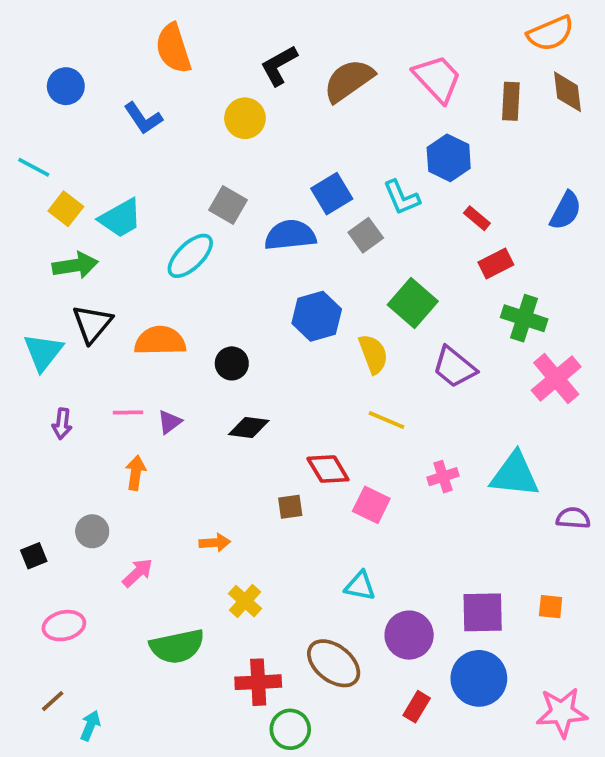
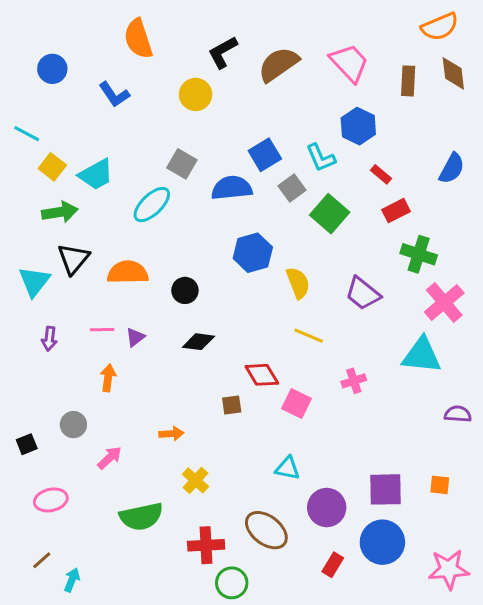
green square: (413, 303) -> (330, 214), moved
cyan triangle: (515, 475) -> (422, 355), moved

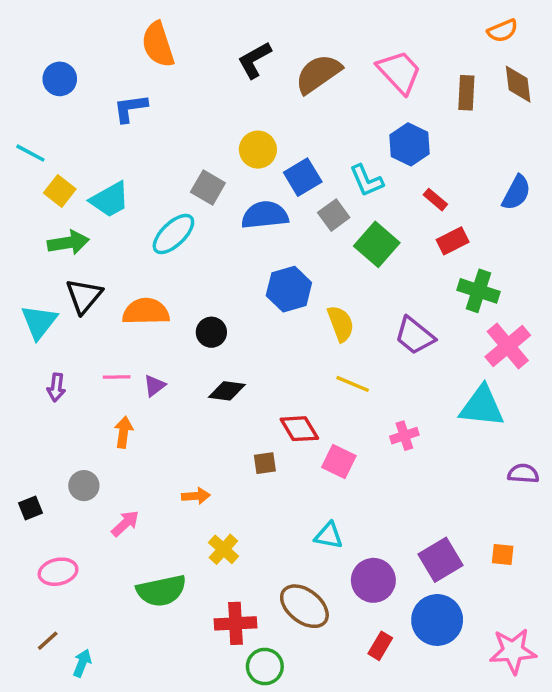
orange semicircle: (440, 27) -> (503, 31), size x0.7
blue L-shape: (114, 94) -> (130, 108), turned 116
yellow circle: (196, 94) -> (258, 150), moved
purple square: (385, 489) -> (441, 560), turned -30

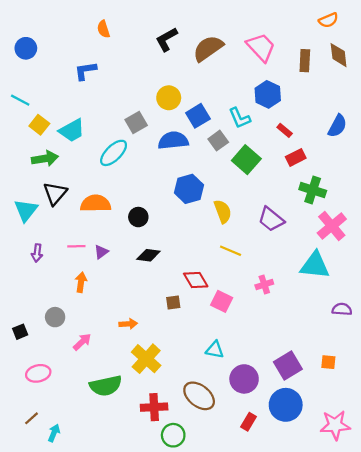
orange semicircle: (158, 44) -> (103, 29), size x0.6
blue circle: (60, 79) -> (26, 48), moved
gray square: (208, 187) -> (136, 123), turned 30
yellow cross: (223, 549) -> (146, 359), size x1.5

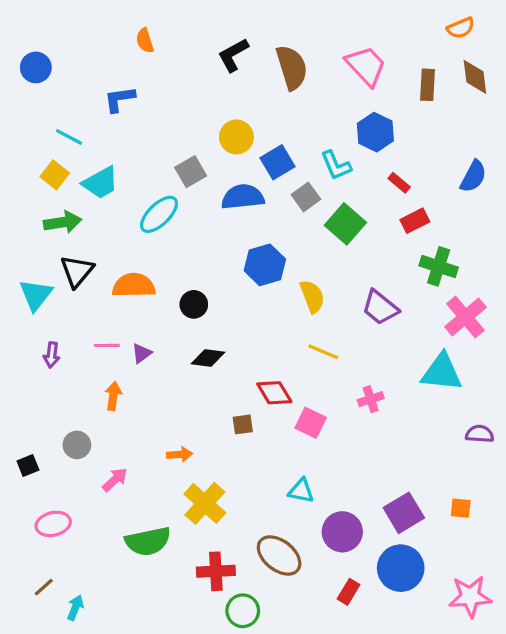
brown semicircle: (208, 48) -> (292, 67), turned 108
cyan line: (20, 100) -> (69, 137), moved

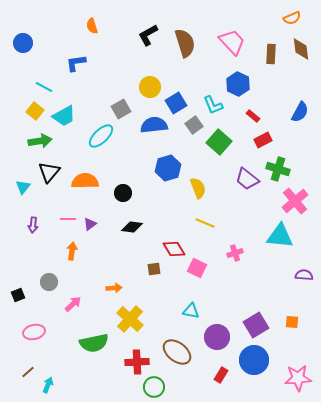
cyan triangle: (36, 295) -> (23, 187), size x0.7
purple trapezoid: (380, 308) -> (247, 179), moved

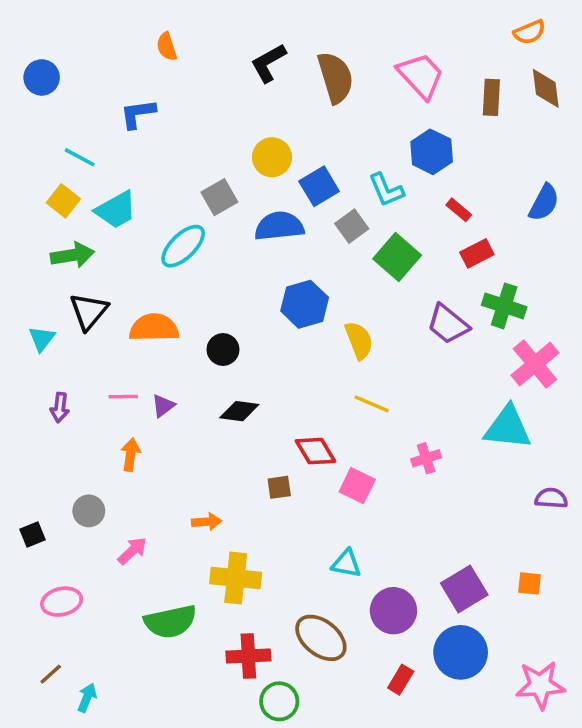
yellow cross: (130, 319) -> (236, 578), turned -36

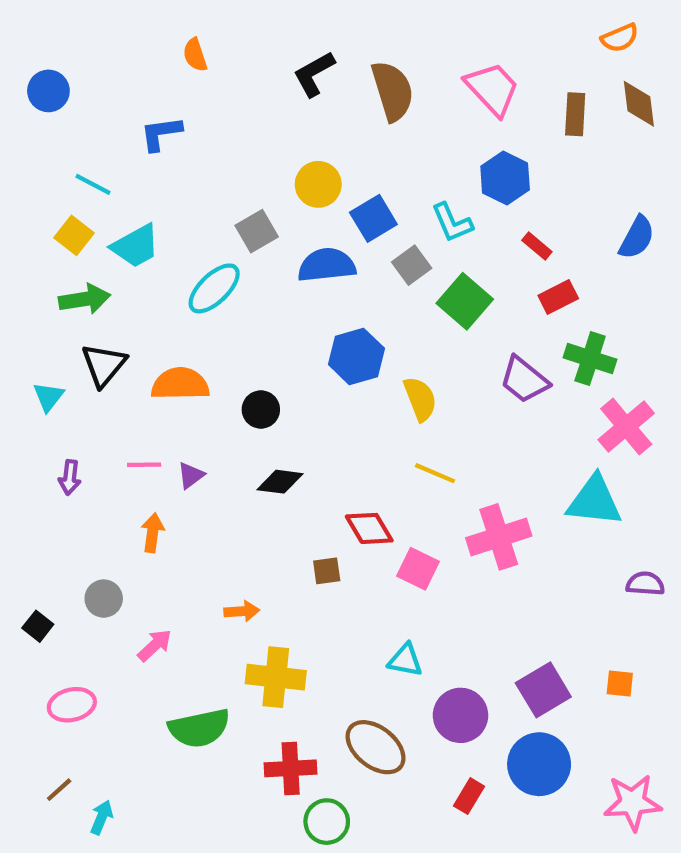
pink cross: (426, 458) -> (499, 537), size x1.8
black square: (33, 534) -> (38, 626), turned -30

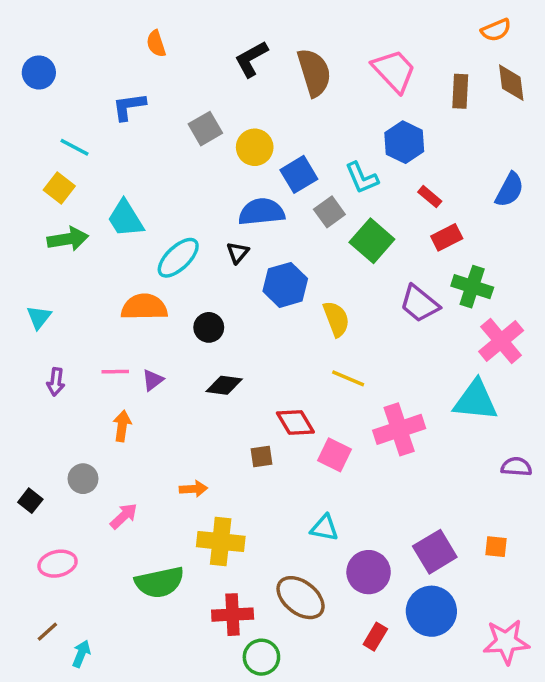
gray square: (257, 231) -> (205, 129), moved
cyan trapezoid: (136, 246) -> (126, 219), moved, turned 87
cyan ellipse: (214, 288) -> (178, 258), moved
black triangle: (104, 365) -> (238, 253), moved, size x0.6

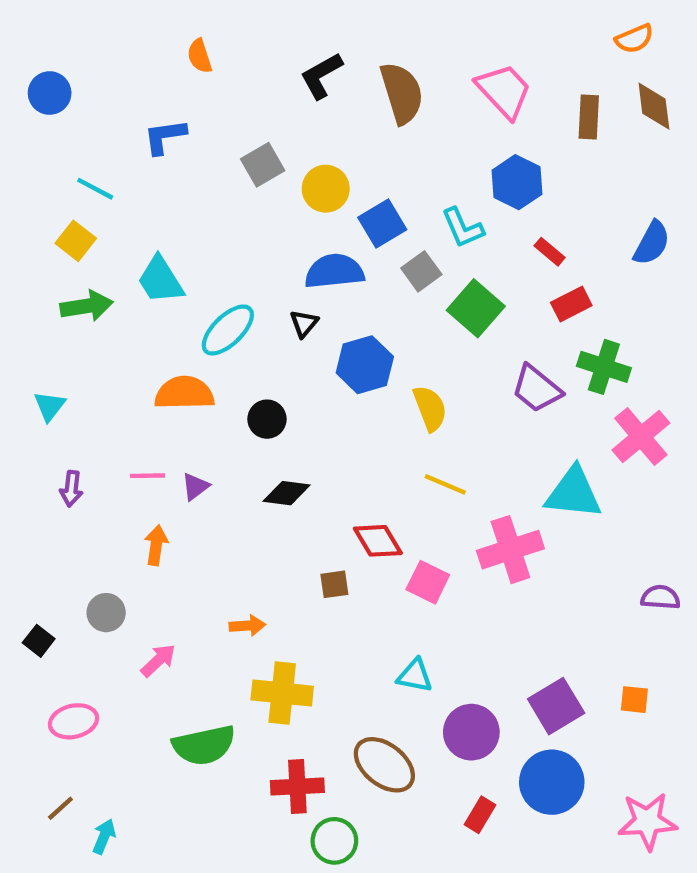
cyan triangle: (476, 400) -> (573, 493), moved

